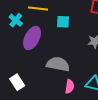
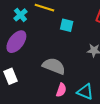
purple ellipse: (32, 38) -> (16, 42), moved

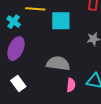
cyan square: (67, 25) -> (61, 21), size x1.5

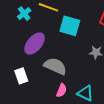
purple ellipse: (16, 49) -> (35, 44), moved
white rectangle: (18, 83) -> (21, 76), moved

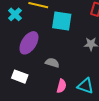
gray semicircle: (55, 66) -> (52, 63), size x0.6
white rectangle: (21, 76) -> (20, 77), turned -42

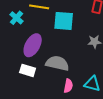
gray semicircle: (52, 63) -> (57, 63), size x1.6
white rectangle: (20, 77) -> (28, 70), moved

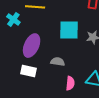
cyan square: (64, 21) -> (69, 30), moved
gray semicircle: (57, 63) -> (58, 62), size x0.6

